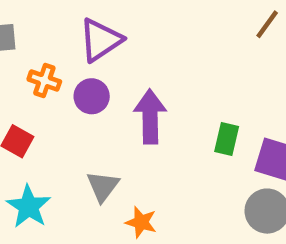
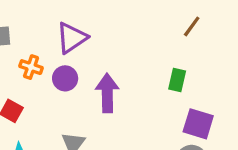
green rectangle: (227, 139) -> (177, 80), moved

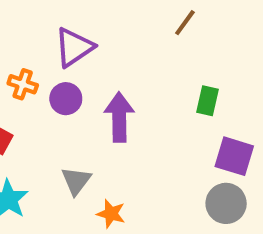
brown line: (192, 26) -> (185, 23), moved

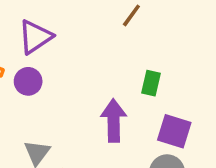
purple arrow: (119, 117) -> (114, 121), moved

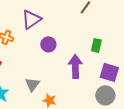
purple circle: (28, 81) -> (48, 44), moved

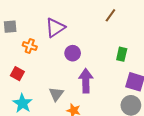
purple arrow: (75, 66) -> (86, 81), moved

